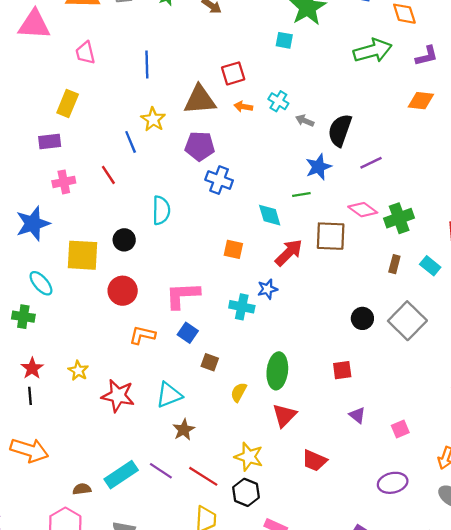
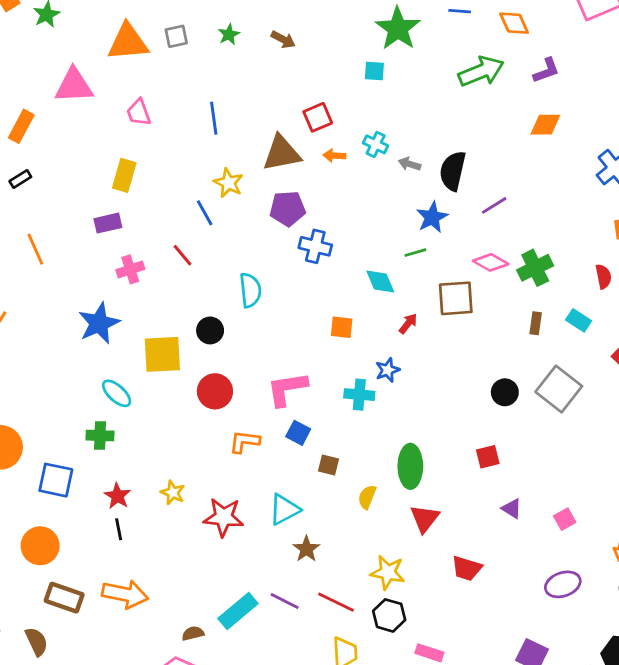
red arrow: (289, 253) -> (408, 324), size x0.6

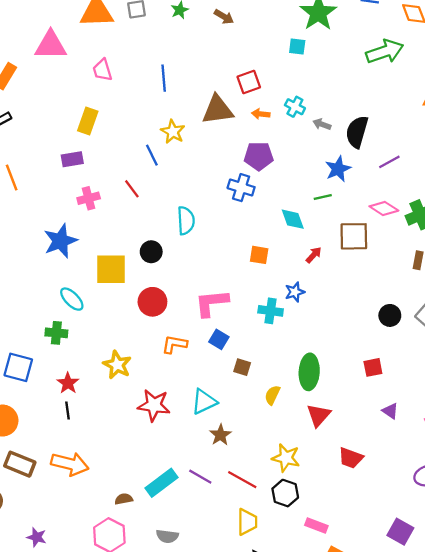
purple pentagon: (288, 209) -> (259, 156), moved
yellow star: (173, 493) -> (117, 365), moved, size x1.4

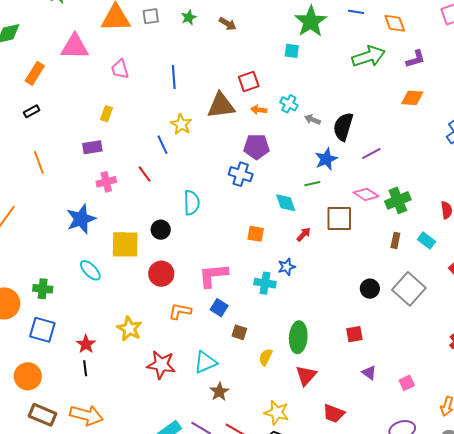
yellow rectangle: (88, 121) -> (107, 114), size x0.7
green cross: (56, 333) -> (43, 289), moved

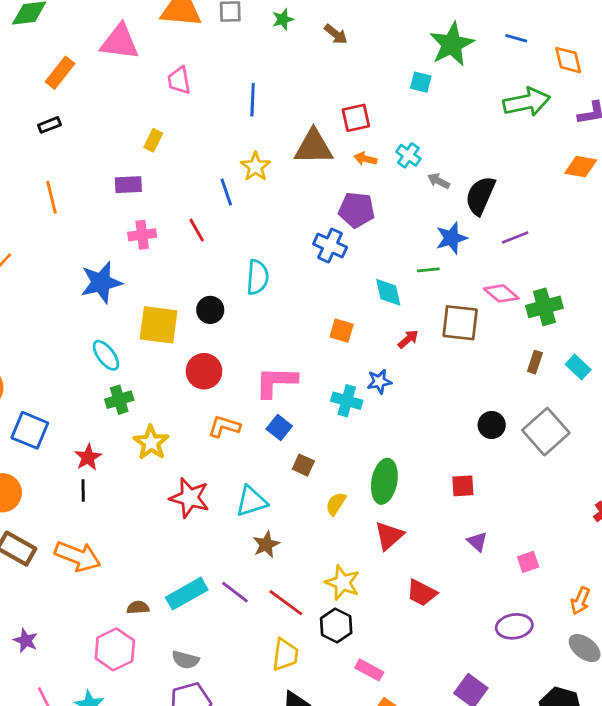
green cross: (43, 289) -> (119, 400), moved, turned -30

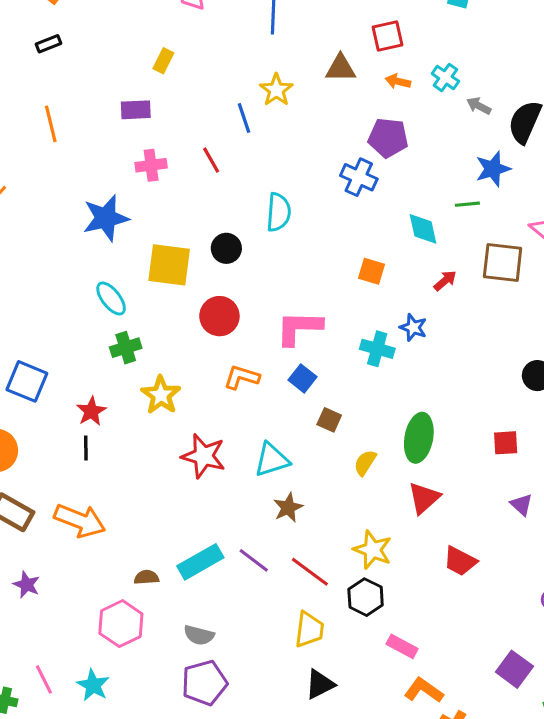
brown triangle: (314, 147) -> (340, 68), size x0.7
blue star: (379, 382) -> (413, 328), turned 30
purple star: (26, 640) -> (27, 585), moved

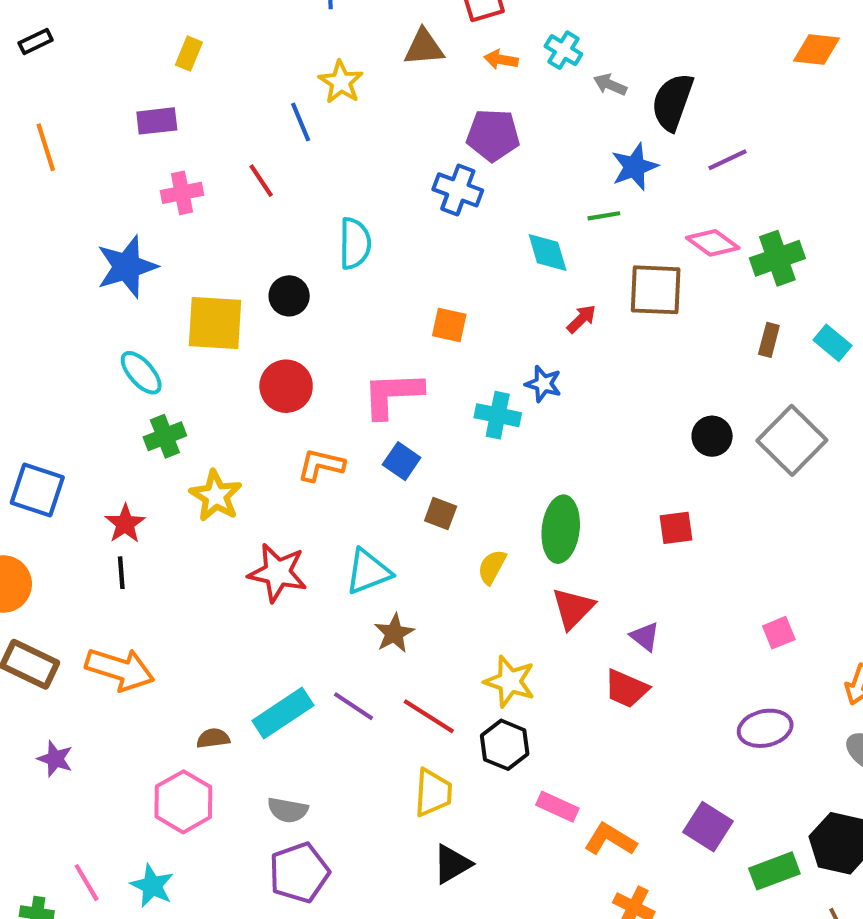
orange square: (371, 271) -> (449, 325), moved
purple triangle: (522, 505) -> (645, 637), moved
orange L-shape: (424, 690) -> (610, 840), moved

